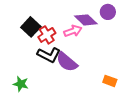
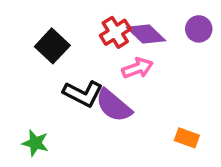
purple circle: (108, 12) -> (199, 29), moved
pink arrow: (73, 31) -> (137, 68), moved
red cross: (47, 35) -> (115, 32), moved

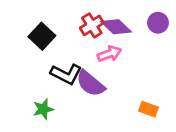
green star: (35, 143) -> (43, 109), moved, turned -30

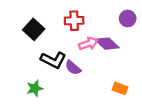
red cross: (92, 25) -> (74, 21), turned 30
purple diamond: (116, 27) -> (107, 44), moved
purple semicircle: (90, 83) -> (73, 68), size x0.7

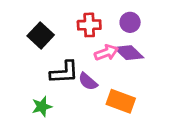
purple circle: (128, 18) -> (130, 22), moved
black L-shape: (53, 60) -> (64, 72), turned -30
orange rectangle: (120, 88) -> (121, 101), moved, size x1.5

